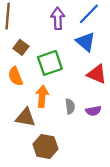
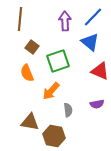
orange arrow: (42, 96) -> (51, 91), turned -144
gray semicircle: (70, 106) -> (68, 110), moved
brown triangle: (25, 118) -> (30, 122), moved

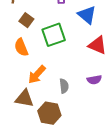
orange arrow: (51, 91) -> (37, 74), moved

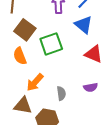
brown square: (26, 20) -> (25, 30), size x1.5

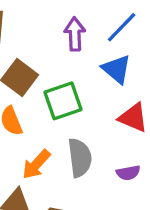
gray semicircle: (61, 93) -> (80, 158), moved, size x1.6

